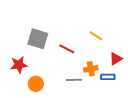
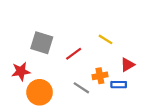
red line: (67, 49) -> (74, 54), turned -63
gray line: (74, 80) -> (81, 88), turned 35
orange circle: (36, 84) -> (40, 92), size x1.5

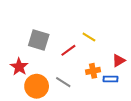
yellow line: (105, 39) -> (89, 37), moved
red star: (21, 71) -> (19, 67), turned -30
gray line: (81, 88) -> (63, 82), moved

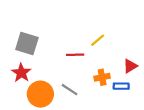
yellow line: (89, 37) -> (98, 40), turned -72
gray square: (39, 40) -> (27, 44), moved
red line: (68, 50) -> (75, 55), turned 35

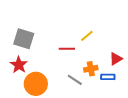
gray line: (70, 90) -> (75, 80), moved

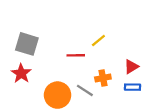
blue rectangle: (108, 77) -> (133, 87), moved
orange circle: (36, 84) -> (58, 95), moved

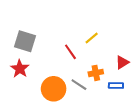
red line: (76, 55) -> (70, 52), turned 56
blue rectangle: (133, 87) -> (116, 86), moved

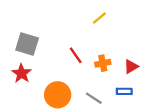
yellow line: (92, 38) -> (99, 18), moved
orange cross: (96, 73) -> (103, 63), moved
gray line: (79, 85) -> (94, 98), moved

